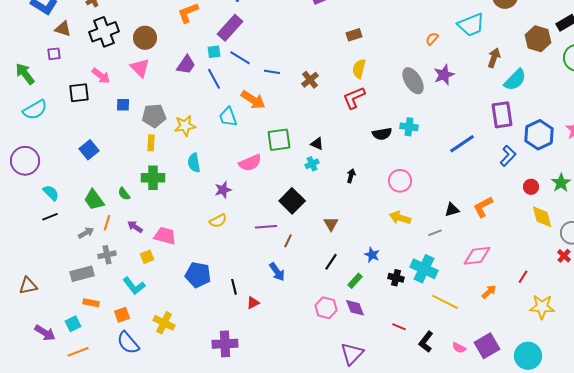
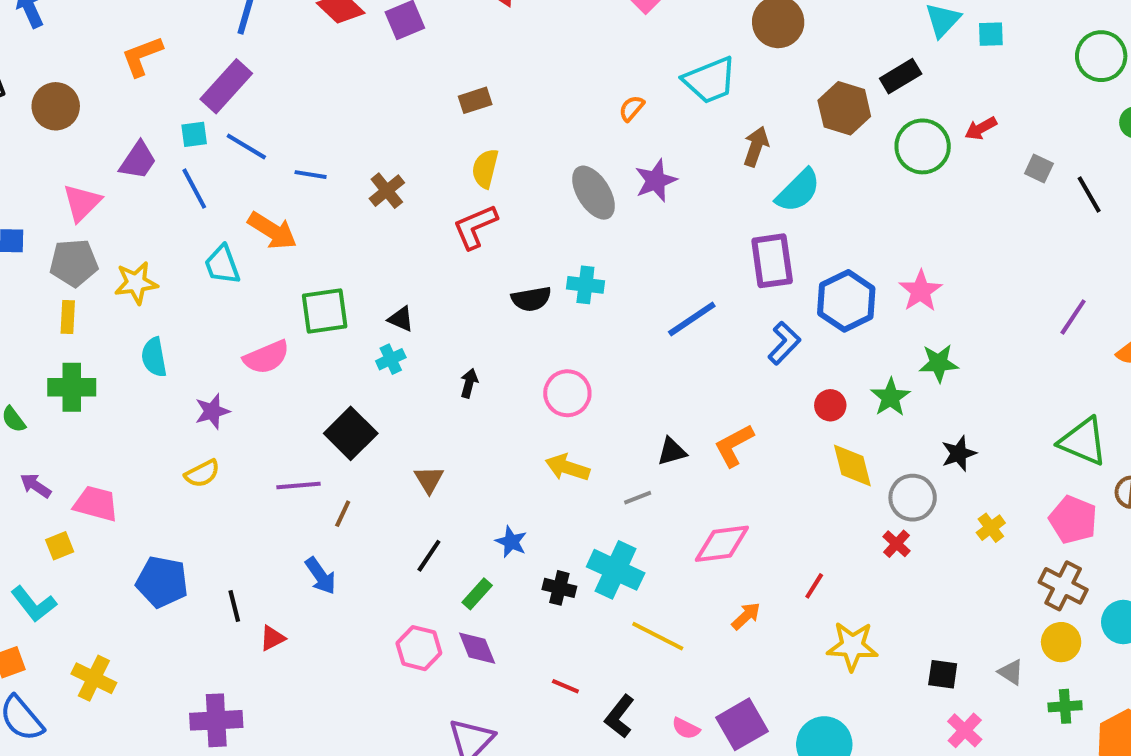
pink triangle: (140, 68) -> (82, 203), moved, turned 30

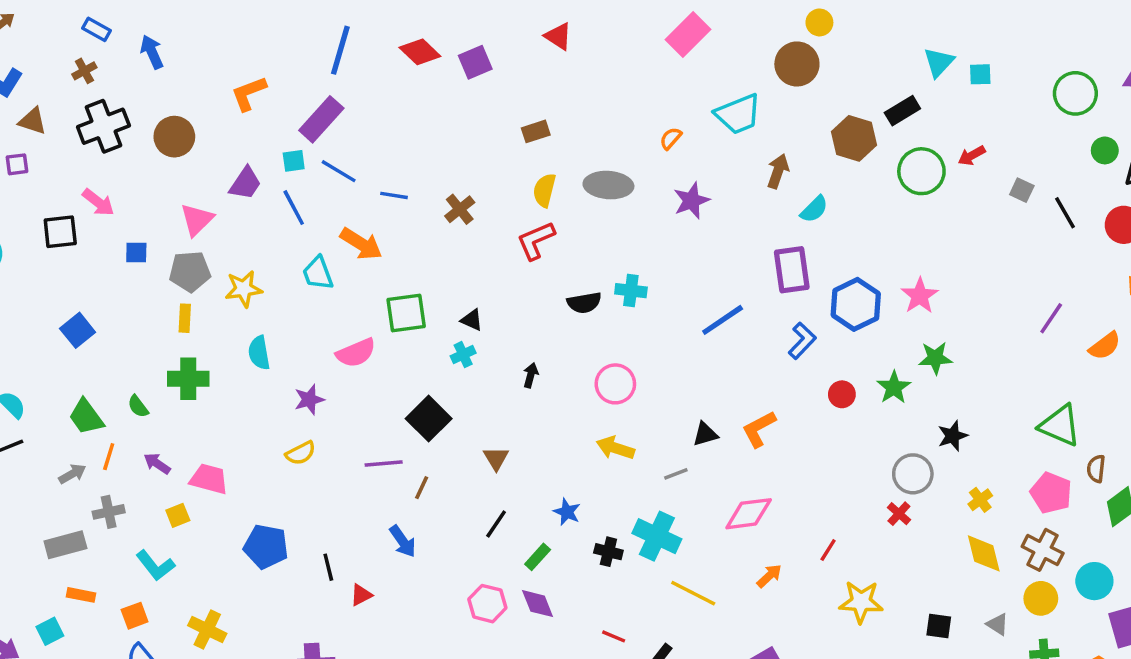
cyan semicircle: (798, 191) -> (814, 209), size x0.7
gray ellipse: (593, 193) -> (608, 185), moved, turned -54
yellow diamond: (852, 465) -> (984, 553), moved

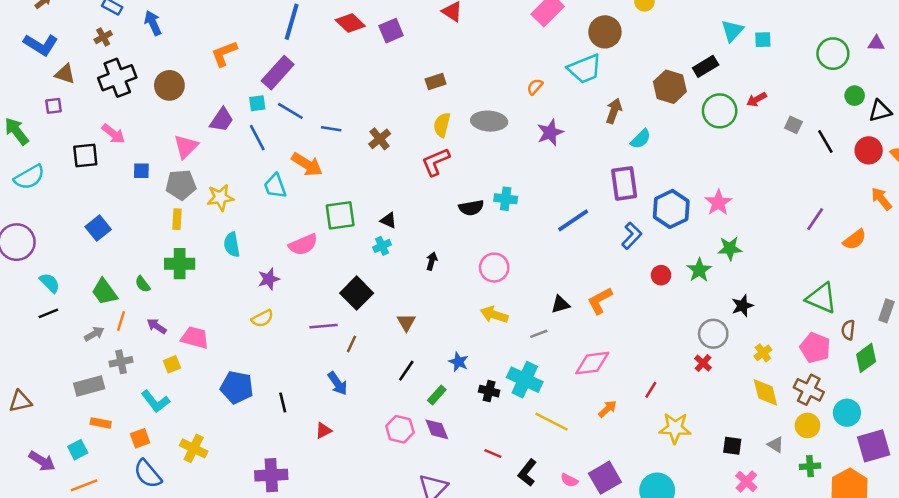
brown circle: (797, 64) -> (605, 32), moved
red triangle: (361, 595) -> (324, 431), moved

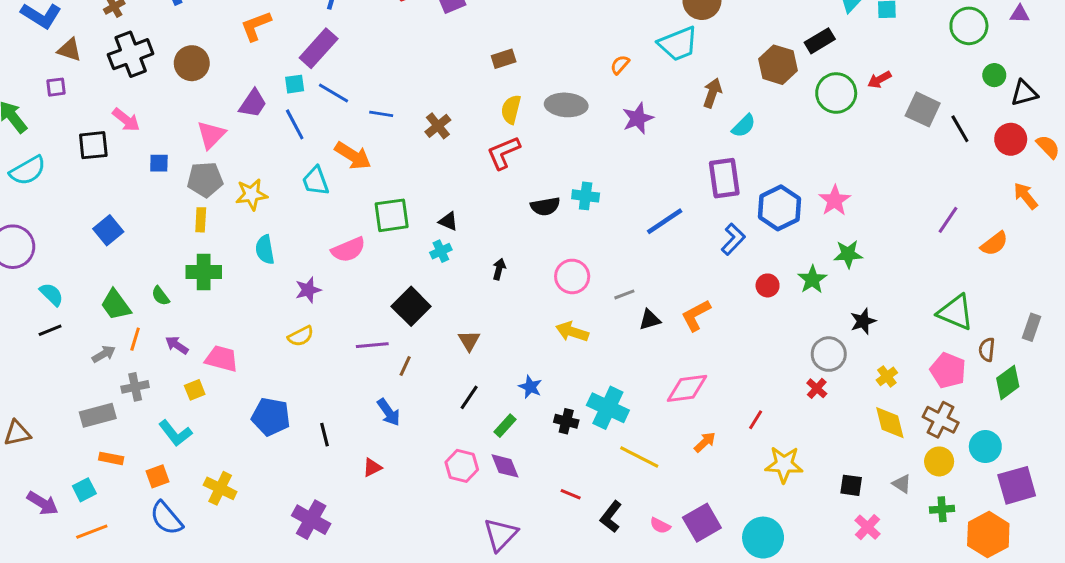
gray square: (793, 125) -> (923, 109), size x1.6
gray line: (539, 334) -> (624, 294), moved
purple cross: (271, 475) -> (311, 520), turned 32

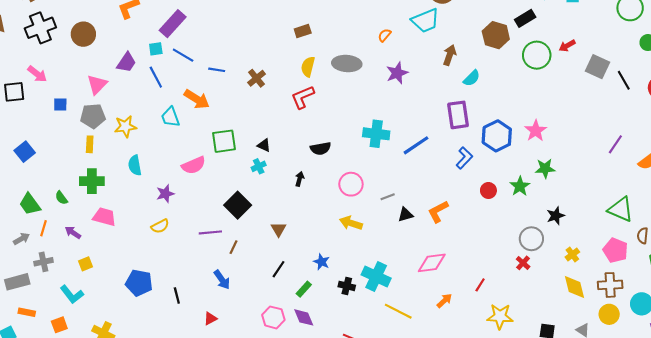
cyan cross: (586, 196) -> (376, 134), moved, size x1.4
black semicircle: (545, 206) -> (321, 149), moved
pink trapezoid: (222, 359) -> (104, 217), moved
brown cross: (941, 420) -> (610, 285), turned -30

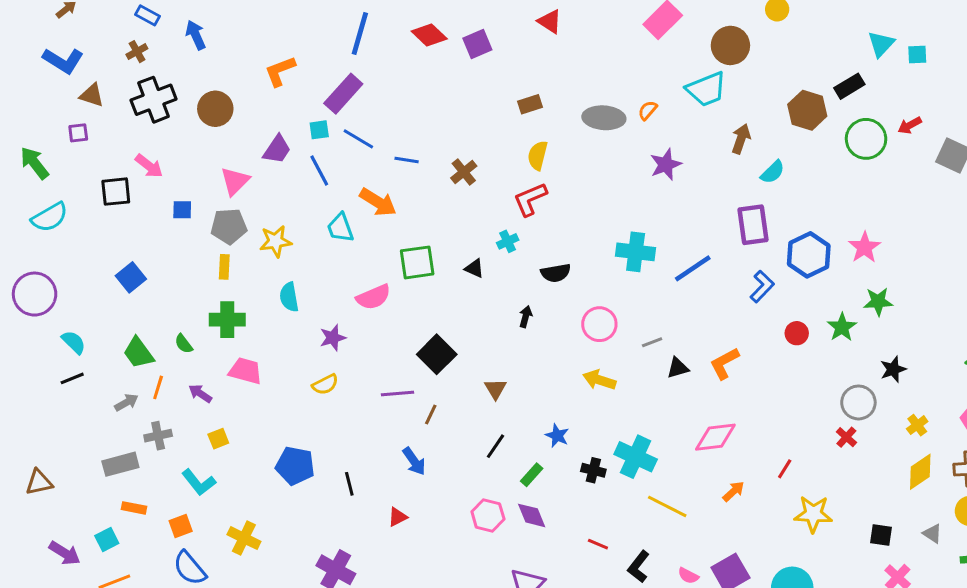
gray ellipse: (347, 64) -> (604, 118), moved
cyan cross: (259, 166) -> (508, 241), moved
yellow diamond: (574, 287) -> (920, 472), turned 70

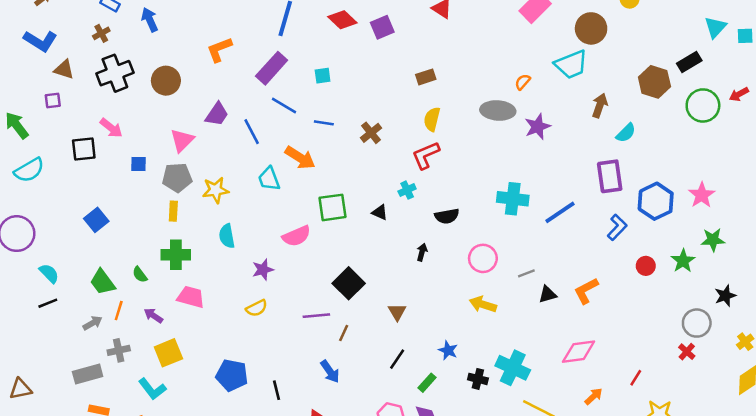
gray ellipse: (604, 118) -> (498, 110), moved
cyan square: (319, 130) -> (323, 76), moved
yellow square: (218, 439) -> (168, 353), size x1.6

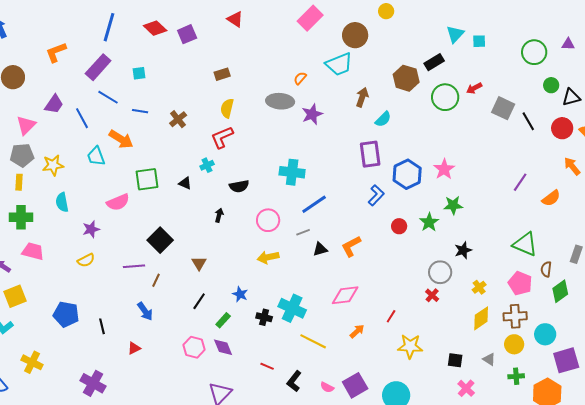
blue line: (560, 212) -> (314, 204), moved
yellow arrow: (483, 304) -> (268, 257), turned -30

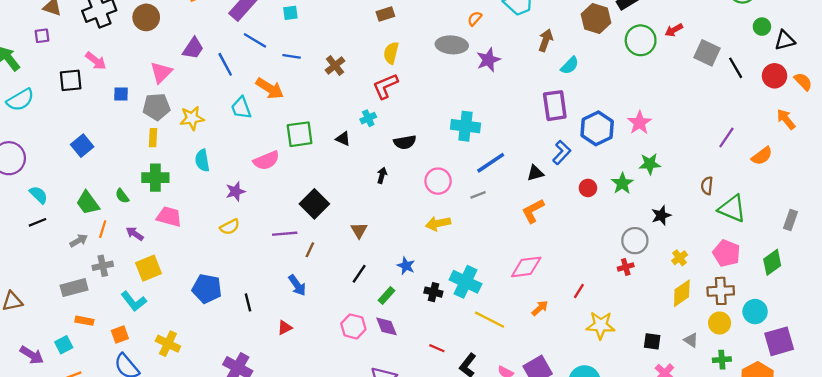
black triangle: (320, 249) -> (535, 173), moved
brown semicircle: (546, 269) -> (707, 186), moved
red cross: (432, 295) -> (626, 267), turned 32

